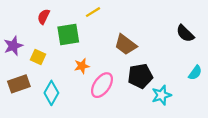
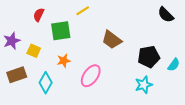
black semicircle: (185, 33) -> (166, 15), moved
orange star: (82, 66) -> (64, 61), moved
black pentagon: (140, 76) -> (149, 57), moved

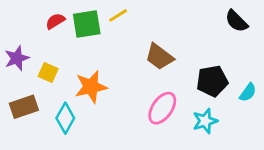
red semicircle: (39, 15) -> (55, 21), turned 32
green square: (61, 31) -> (87, 24), moved
orange star: (64, 61) -> (91, 87), size x1.6
pink ellipse: (91, 76) -> (162, 108), moved

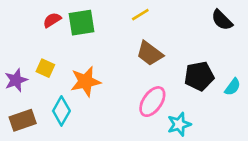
yellow line: (118, 15) -> (140, 15), moved
purple star: (17, 58) -> (16, 80), moved
brown rectangle: (24, 107) -> (23, 120), moved
cyan star: (205, 121) -> (179, 124), moved

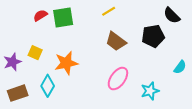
black pentagon: (199, 76) -> (153, 36), moved
cyan star: (179, 124) -> (150, 91), moved

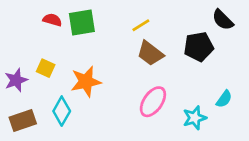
yellow line: (109, 11) -> (141, 25), moved
red semicircle: (40, 15) -> (52, 20), turned 48
cyan semicircle: (180, 67) -> (224, 99), moved

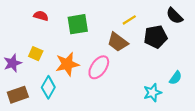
green square: (82, 23) -> (78, 24), moved
yellow line: (141, 25) -> (129, 20), moved
pink ellipse: (153, 102) -> (99, 67), moved

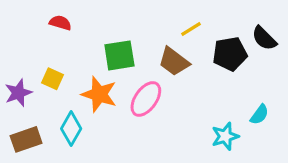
black semicircle: (174, 16) -> (264, 38), moved
green square: (78, 24) -> (119, 55), moved
orange star: (67, 64) -> (99, 94), turned 30

